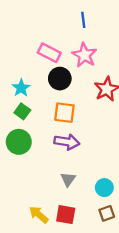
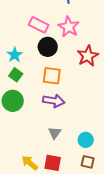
brown square: (107, 213) -> (88, 162), turned 32

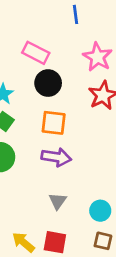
pink star: (69, 27) -> (97, 57), moved

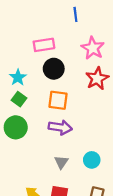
pink rectangle: (36, 53) -> (44, 45), turned -36
cyan circle: (100, 211) -> (92, 160), moved

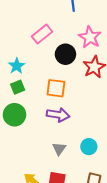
pink rectangle: (44, 45) -> (42, 34), turned -30
black circle: (54, 69) -> (65, 54), moved
green square: (19, 99) -> (18, 87), turned 32

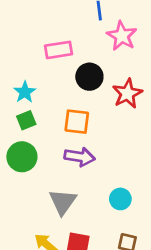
pink rectangle: (42, 34) -> (59, 50), turned 30
pink star: (90, 37) -> (122, 36), moved
gray triangle: (59, 149) -> (63, 202), moved, size x1.5

